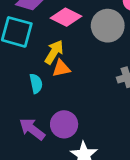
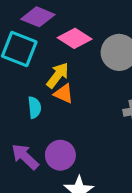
orange triangle: (61, 68) -> (64, 94), turned 30

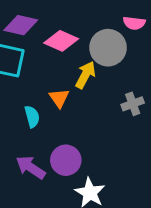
yellow arrow: (58, 75) -> (85, 75), moved
orange triangle: (64, 94) -> (59, 98), turned 40

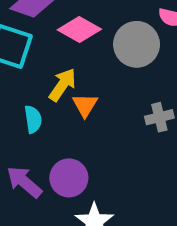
yellow arrow: (85, 75) -> (63, 85), moved
orange triangle: (59, 98) -> (85, 105), moved

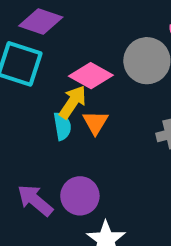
pink diamond: (79, 30) -> (91, 76), moved
cyan semicircle: (33, 119) -> (62, 126), moved

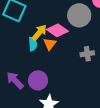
pink diamond: (91, 76) -> (57, 30), moved

